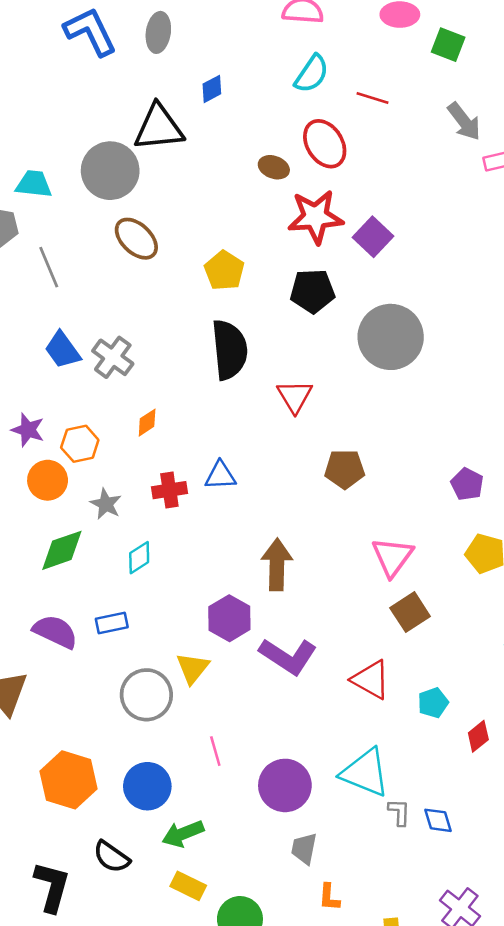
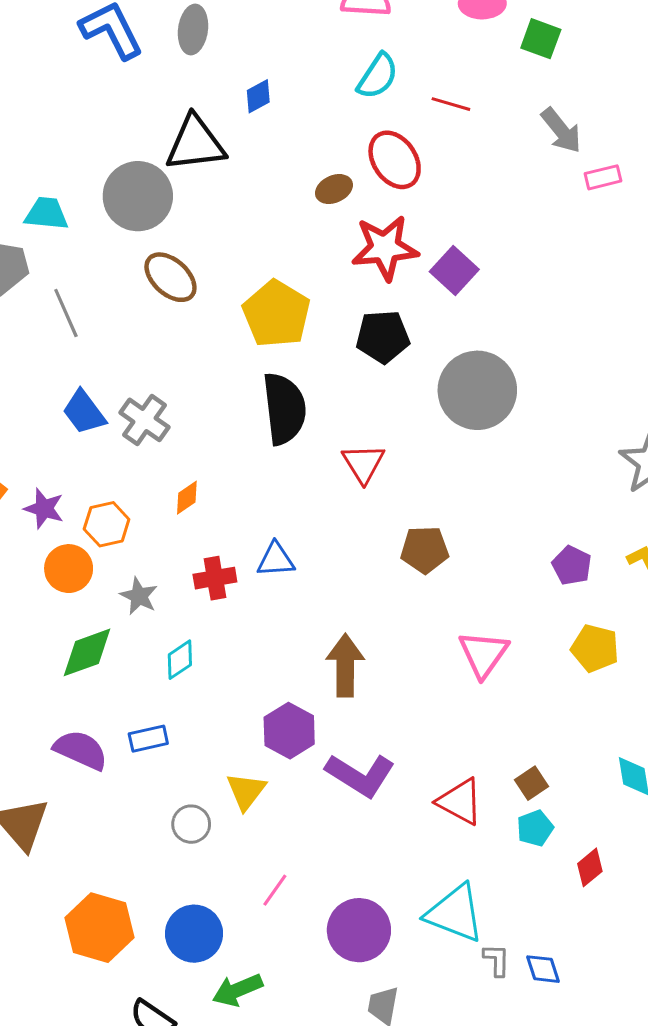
brown ellipse: (274, 167) -> (334, 189), turned -44
yellow pentagon: (224, 271) -> (276, 314), size x1.4
brown square: (410, 612) -> (532, 783), moved, size x0.7
gray circle: (146, 695) -> (191, 824), size x0.6
pink line: (215, 751) -> (275, 890), turned 52

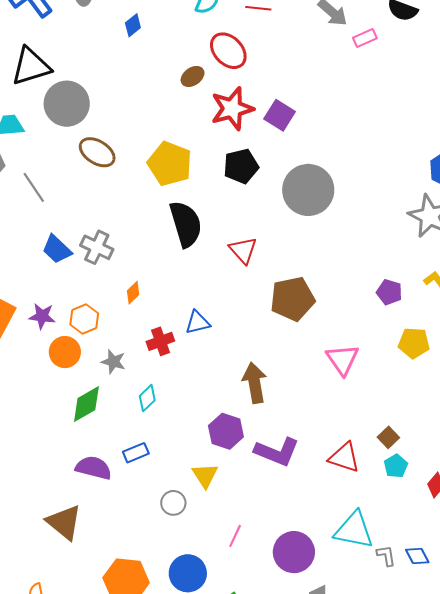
black triangle: (195, 144) -> (31, 66), moved
brown pentagon: (425, 550) -> (293, 299), size x1.4

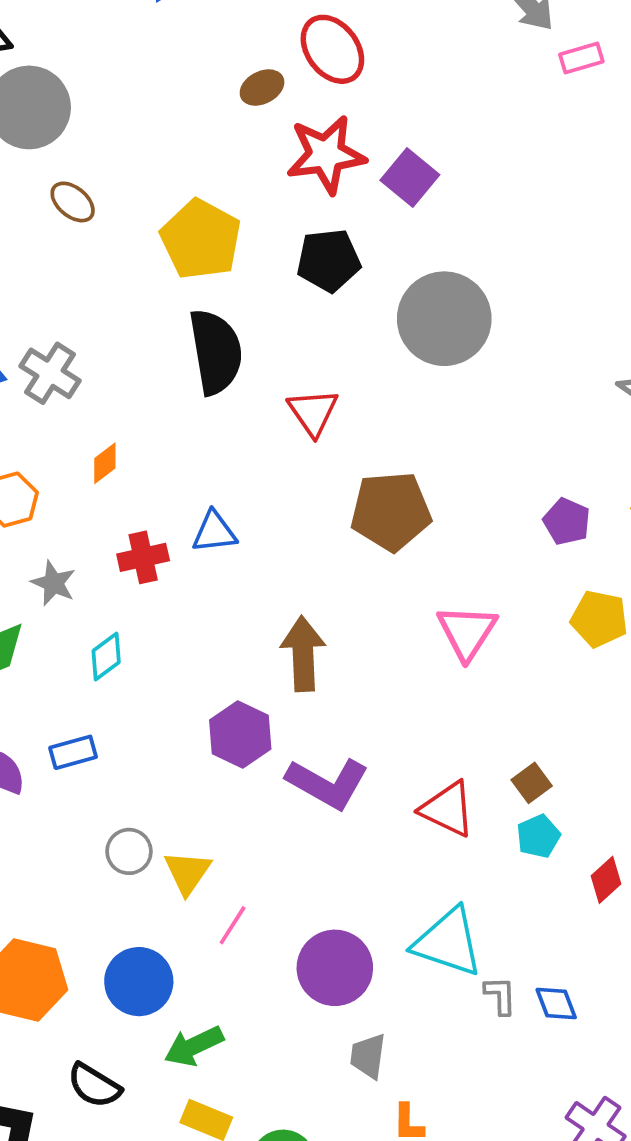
brown ellipse: (97, 152) -> (73, 202), size x0.7
yellow triangle: (205, 475) -> (187, 872), moved

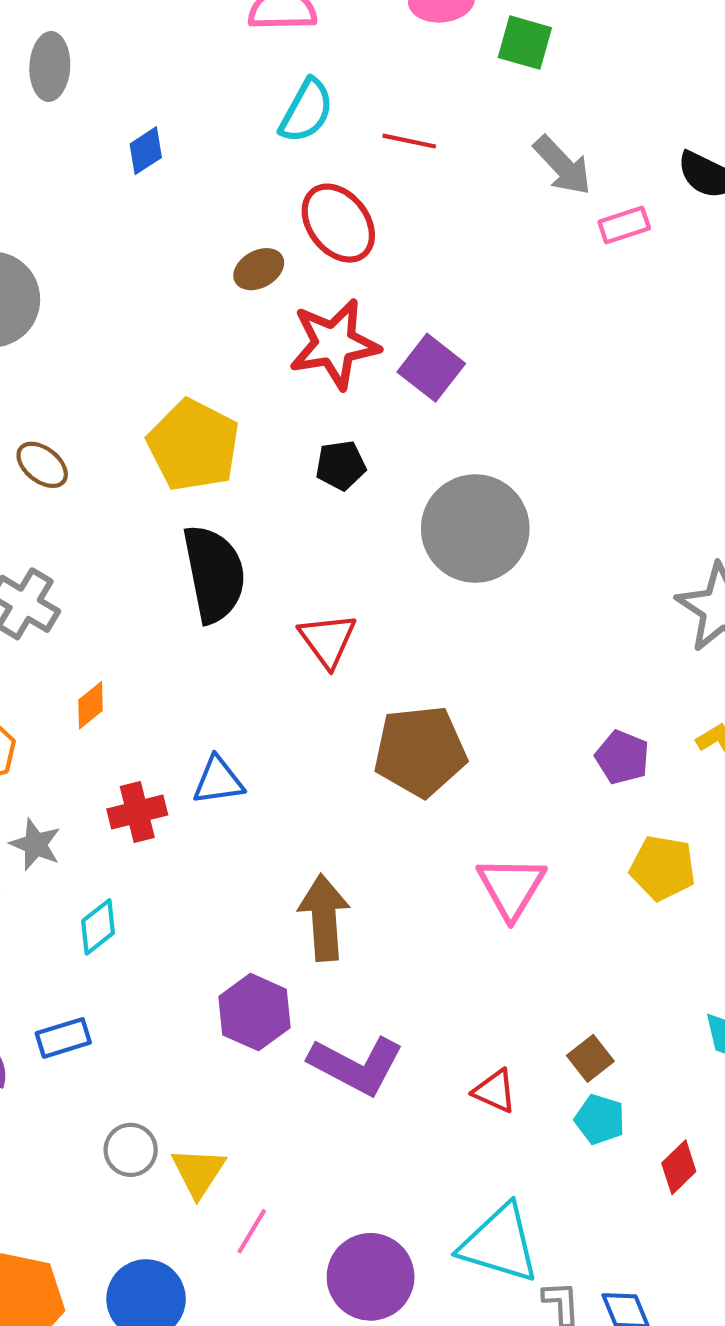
brown ellipse: (73, 202) -> (42, 465), moved
black pentagon: (329, 260) -> (341, 465), size x0.7
red triangle: (448, 809) -> (495, 1091), size x0.7
cyan pentagon: (538, 836) -> (600, 1119), turned -30

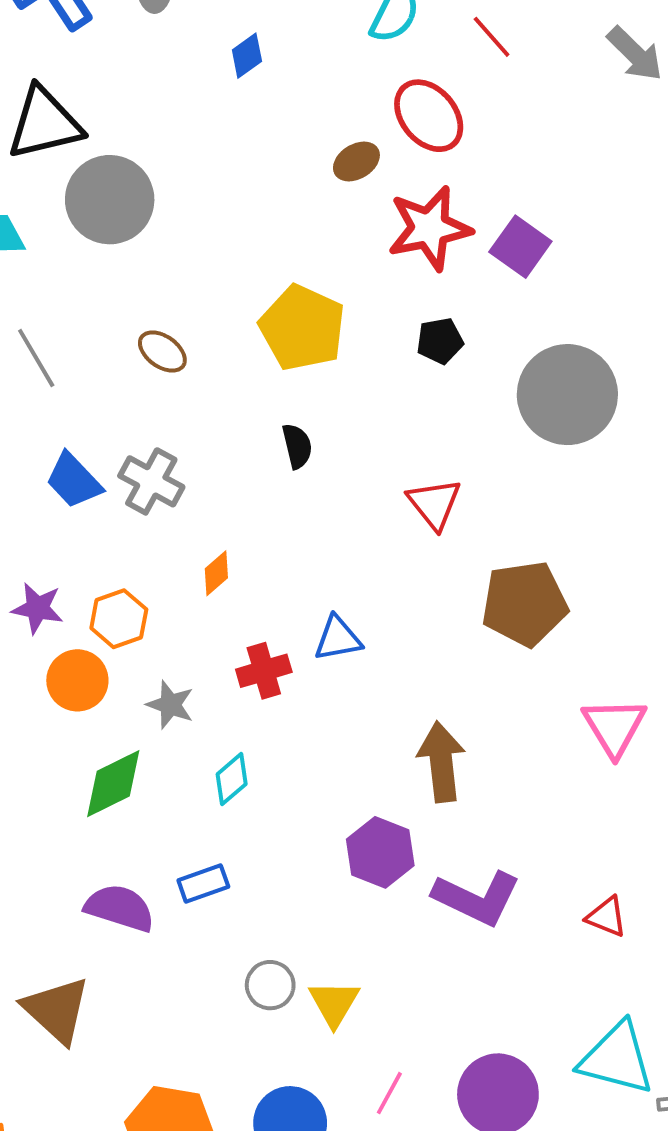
red line: (409, 141) -> (492, 37), turned 39
black semicircle: (214, 574) -> (297, 446), moved, size x0.5
pink line: (252, 1231) -> (389, 1093), moved

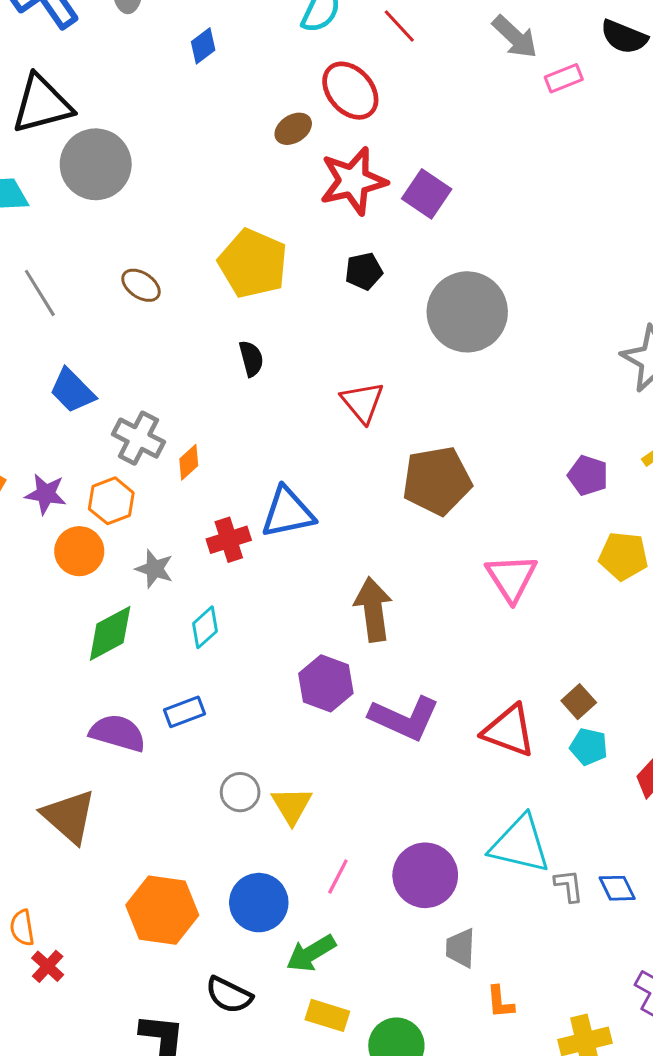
gray cross: (151, 481) -> (138, 438), moved
blue triangle: (338, 639) -> (288, 512), size x1.4
red triangle: (607, 917) -> (509, 731), size x1.6

